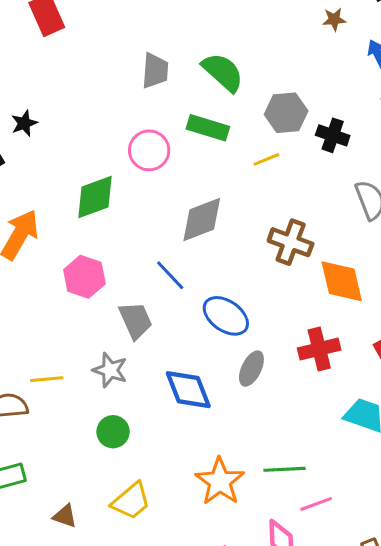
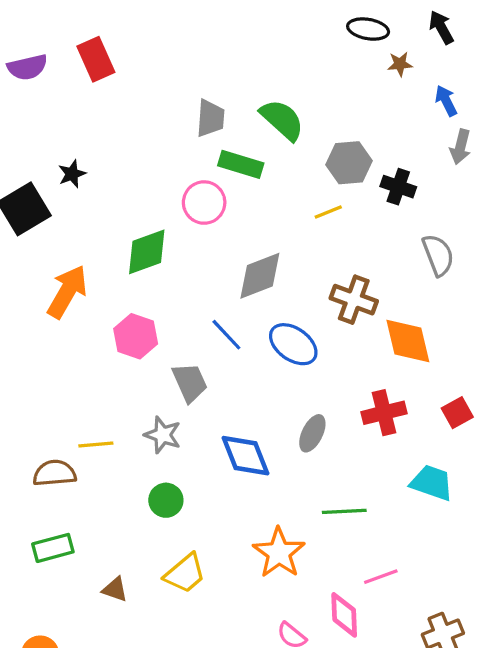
green rectangle: (208, 128) -> (241, 164), moved
blue ellipse: (226, 316) -> (293, 344), moved
green line: (285, 469) -> (344, 511), moved

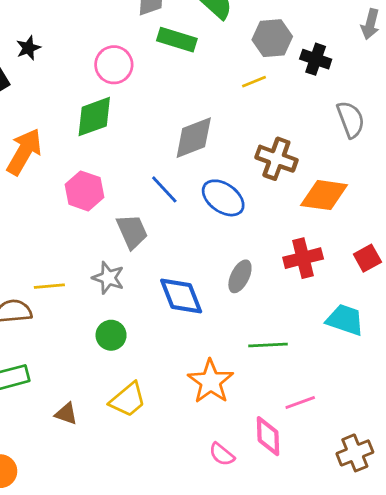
pink circle: (204, 203) -> (114, 65), moved
orange diamond: (408, 341) -> (324, 195), turned -69

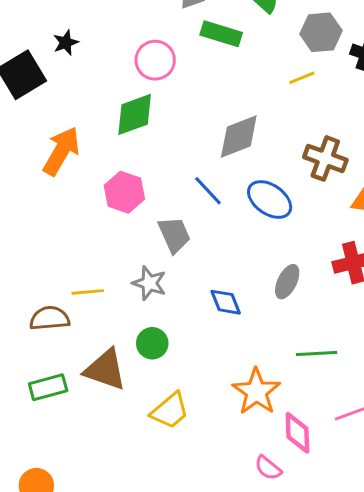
blue diamond: (181, 296) -> (226, 302), size x0.7
brown triangle: (66, 414) -> (105, 370), moved, size x1.8
pink diamond: (268, 436) -> (297, 433), moved

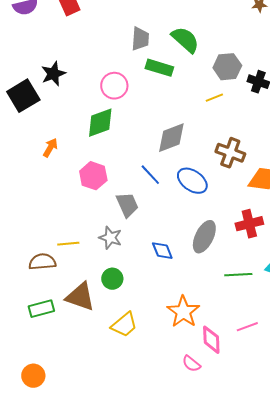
black star: (66, 43) -> (53, 74), size x1.4
orange arrow: (61, 151) -> (50, 148), size x0.6
gray ellipse: (287, 282) -> (204, 237), size x1.4
green line: (317, 354) -> (238, 275), moved

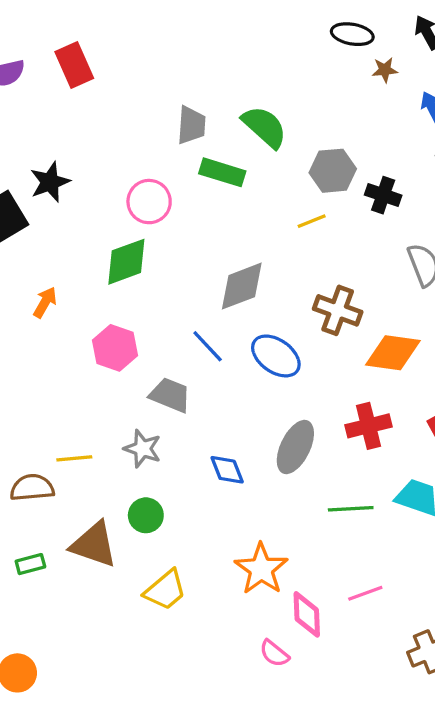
gray trapezoid: (127, 205) -> (170, 395), turned -44
green rectangle: (41, 309) -> (30, 564), size x0.7

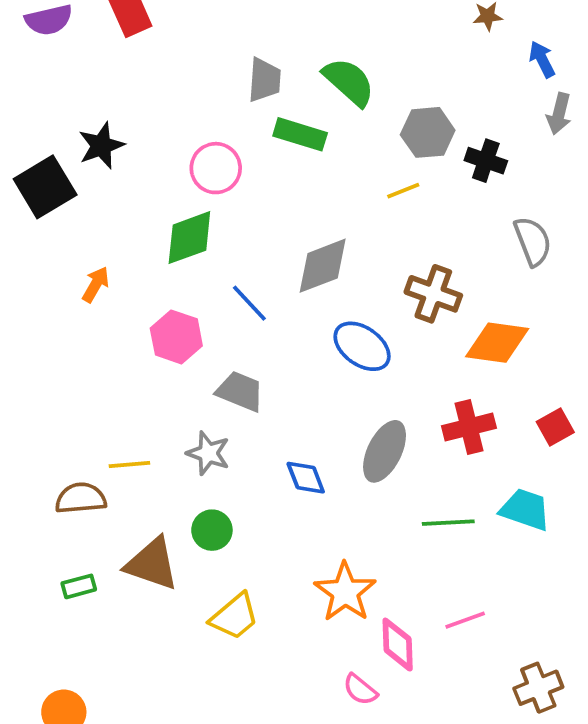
blue line: (208, 346) -> (249, 303), moved

